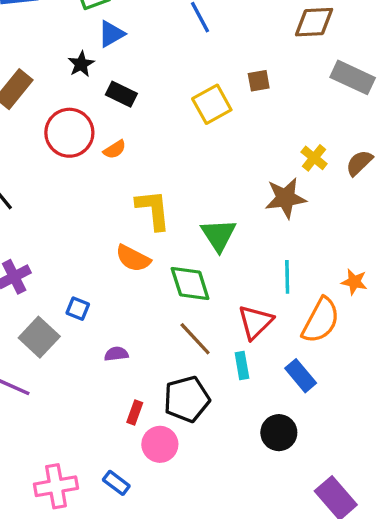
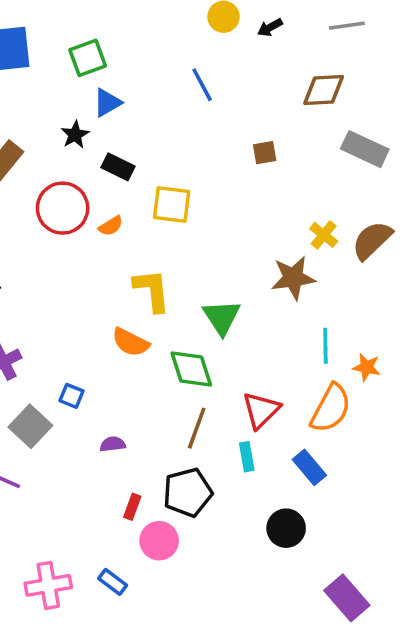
yellow square: (212, 104) -> (172, 204), moved, turned 36
brown semicircle: (359, 163) -> (372, 240), size x1.4
cyan line: (287, 277) -> (325, 346), moved
brown line: (195, 339) -> (197, 428), turned 63

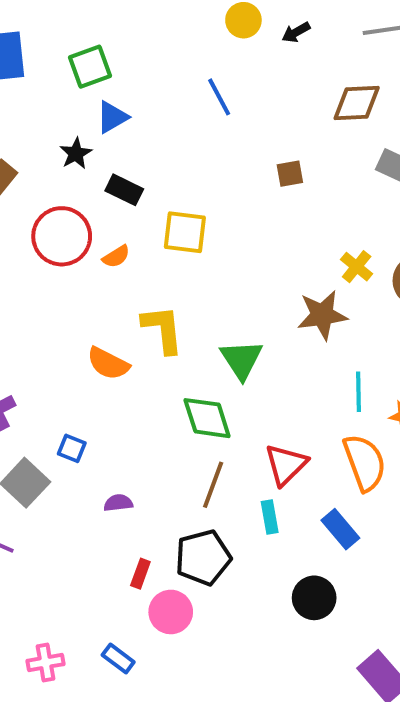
orange semicircle: (131, 342) -> (108, 364), moved
orange semicircle: (331, 408) -> (365, 463), turned -48
pink cross: (48, 585) -> (45, 662), size x0.7

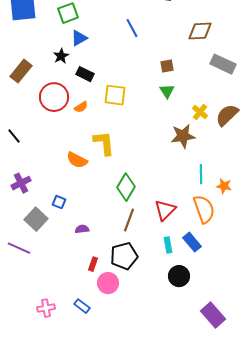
green triangle: (241, 360) -> (167, 91), moved, size x0.7
green diamond: (207, 418) -> (126, 187), turned 48
cyan rectangle: (270, 517) -> (168, 245), moved

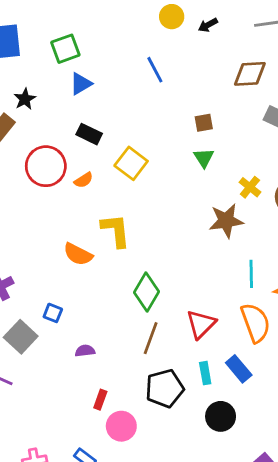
black star: (61, 56) -> (25, 99), moved
yellow square: (115, 95) -> (131, 163), turned 30
black pentagon: (124, 256) -> (165, 388), moved

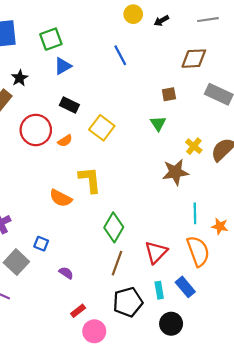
brown square: (204, 123) -> (169, 94), moved
purple semicircle: (85, 351) -> (66, 273), turned 40
red rectangle: (100, 400) -> (78, 311), turned 32

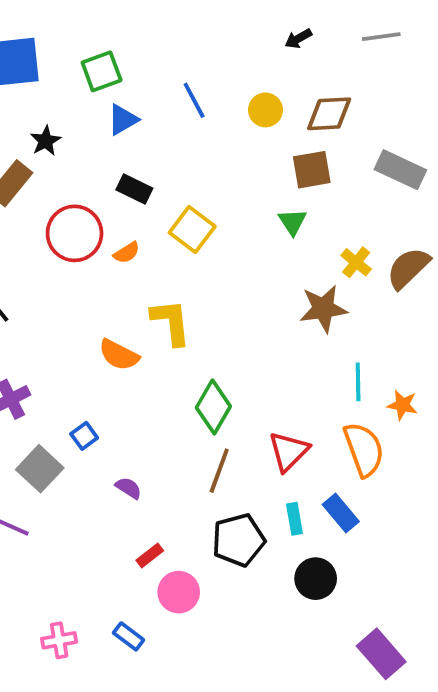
yellow circle: (133, 14) -> (265, 110), moved
blue line: (120, 55) -> (194, 100), moved
brown diamond: (194, 59) -> (329, 114), moved
brown square: (169, 94) -> (312, 170), size x1.5
blue square: (41, 244) -> (84, 436), turned 32

